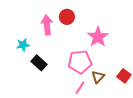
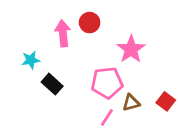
brown triangle: (98, 77) -> (131, 103), turned 32

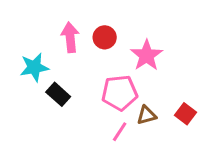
red circle: (90, 23) -> (105, 37), moved
cyan star: (31, 60) -> (34, 67), size x1.4

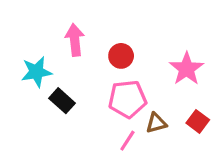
red circle: (105, 37) -> (121, 56), moved
pink star: (147, 55) -> (187, 69), moved

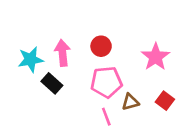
pink arrow: (75, 40) -> (62, 53), moved
pink line: (127, 141) -> (106, 117), turned -54

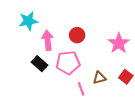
cyan star: (31, 59) -> (28, 21), moved
pink pentagon: (106, 82) -> (68, 63), moved

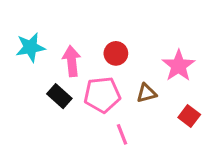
cyan star: (28, 21) -> (30, 47), moved
brown triangle: (99, 78) -> (146, 93), moved

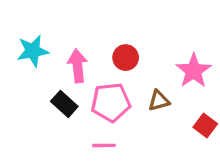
pink line: (122, 134) -> (104, 145), moved, turned -70

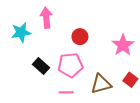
pink arrow: (78, 66) -> (46, 18), moved
brown triangle: (159, 101) -> (101, 84), moved, size x1.5

